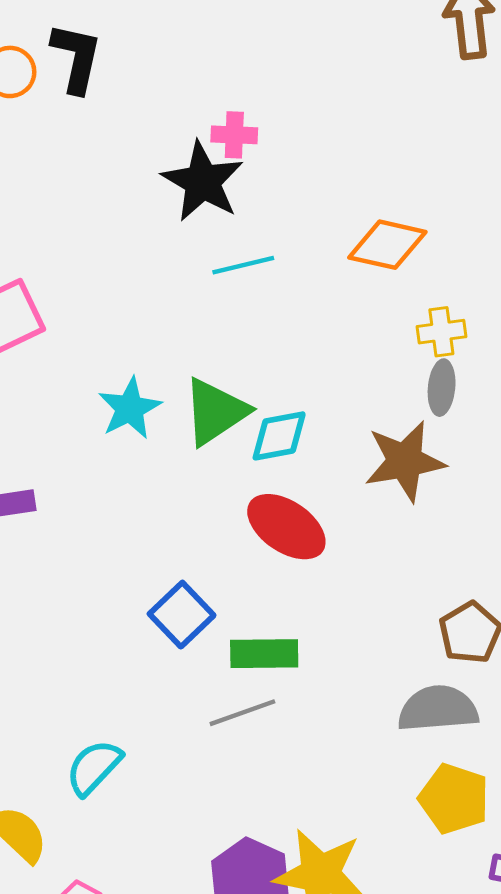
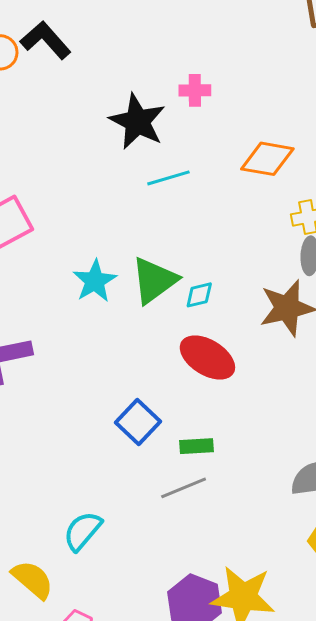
black L-shape: (76, 58) -> (46, 40), turned -51
pink cross: (234, 135) -> (195, 90), moved
cyan diamond: (279, 436) -> (199, 295), size x0.7
green rectangle: (264, 654) -> (197, 446), size x0.7

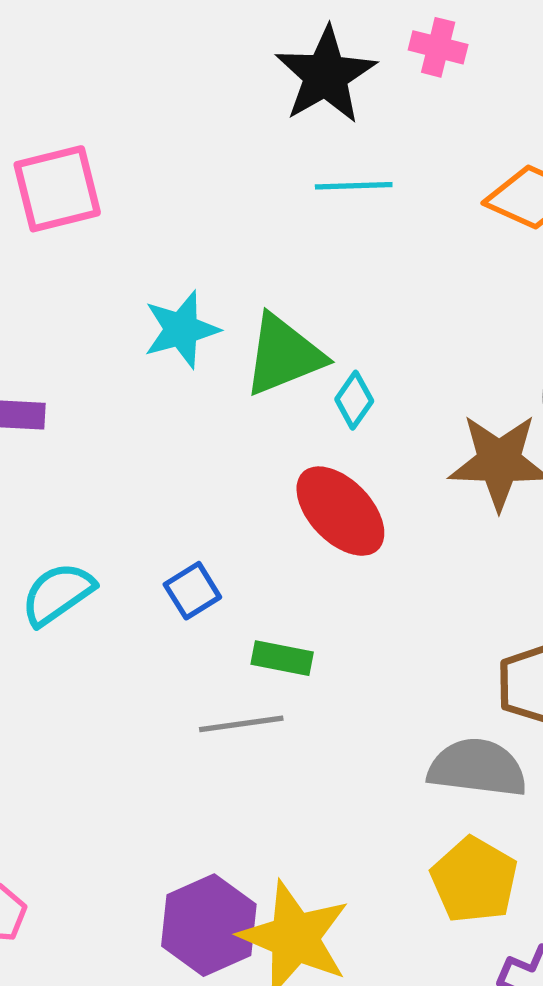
cyan diamond: (199, 295) -> (354, 400), turned -56
blue square: (138, 422) -> (192, 591), size x0.7
cyan semicircle: (83, 531) -> (58, 594), moved

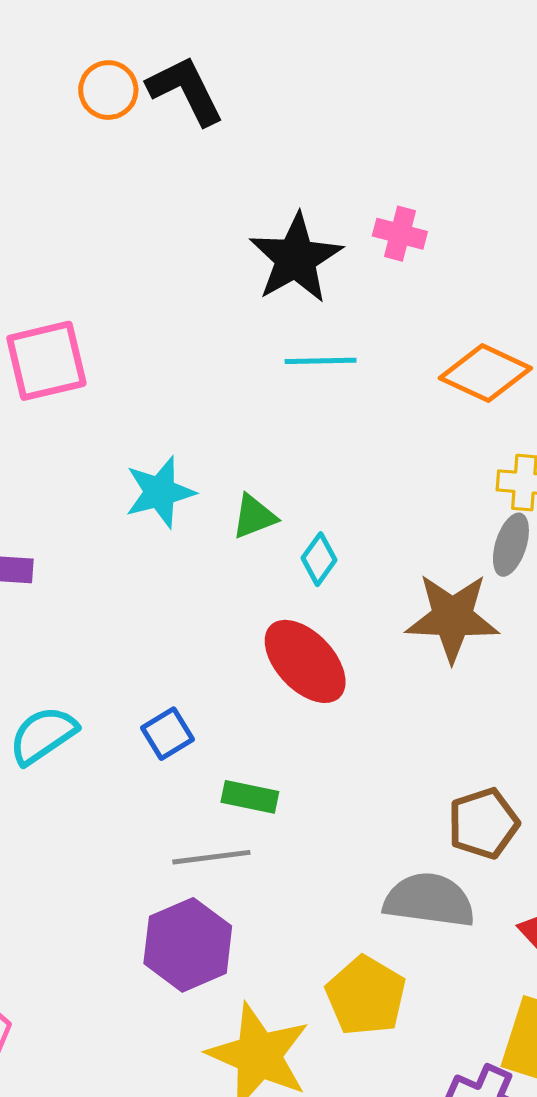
green triangle: (284, 355) -> (254, 517), size x0.6
yellow pentagon: (474, 880) -> (366, 996), moved
purple hexagon: (209, 925) -> (188, 945), moved

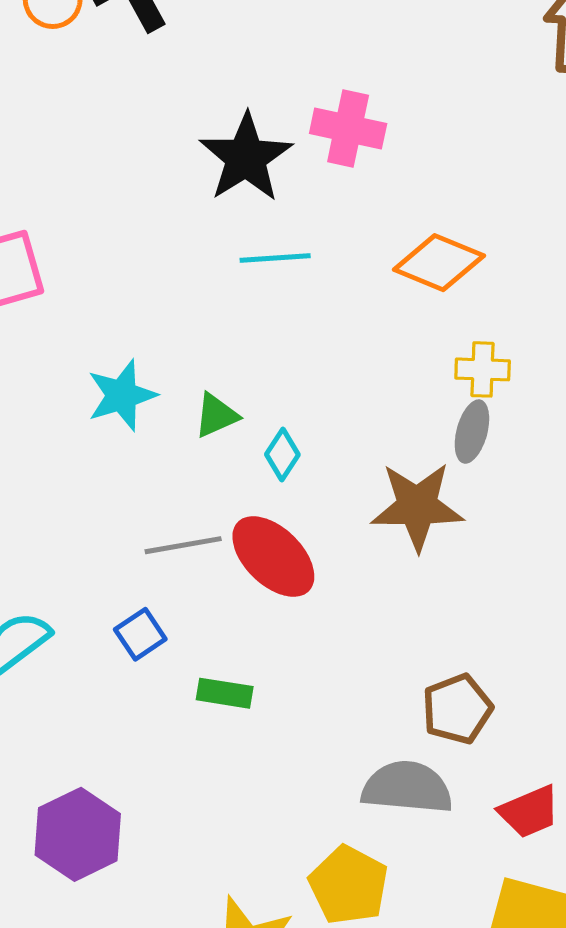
pink cross: (400, 234) -> (348, 129), size x1.4
gray line: (211, 857) -> (183, 545), moved
purple hexagon: (188, 945) -> (78, 834), moved

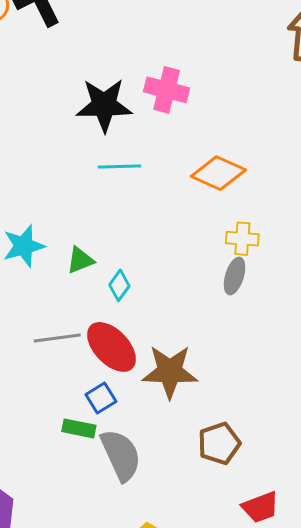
black star: (246, 158) -> (104, 105), turned 30
brown star: (417, 506) -> (170, 372), moved
blue square: (140, 634) -> (101, 398), moved
gray semicircle: (407, 787) -> (121, 455), moved, turned 58

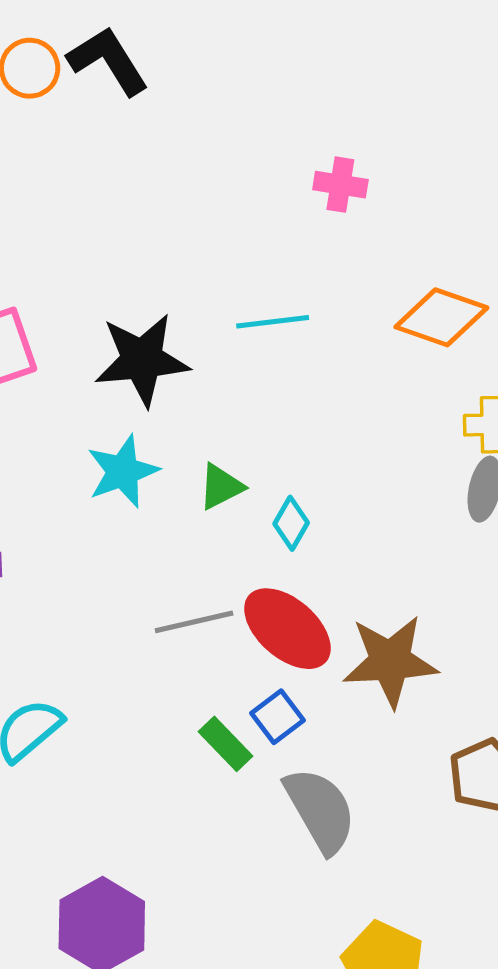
pink cross: (167, 90) -> (340, 185), size x0.7
black star: (104, 105) -> (142, 360), moved
green rectangle: (79, 428) -> (226, 744), moved, turned 40

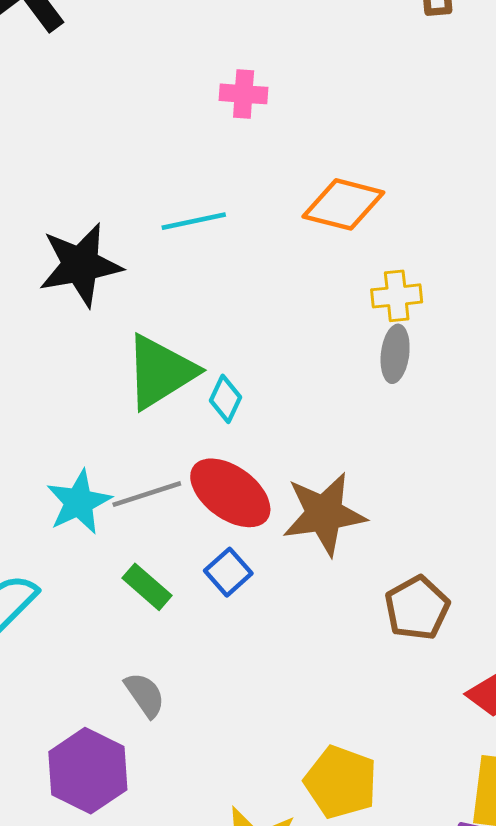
cyan star: (123, 471) -> (79, 502), moved
green triangle: (221, 487) -> (160, 372), size x1.8
green rectangle: (226, 744) -> (147, 587), moved
gray semicircle: (320, 810) -> (145, 695), moved, size x0.6

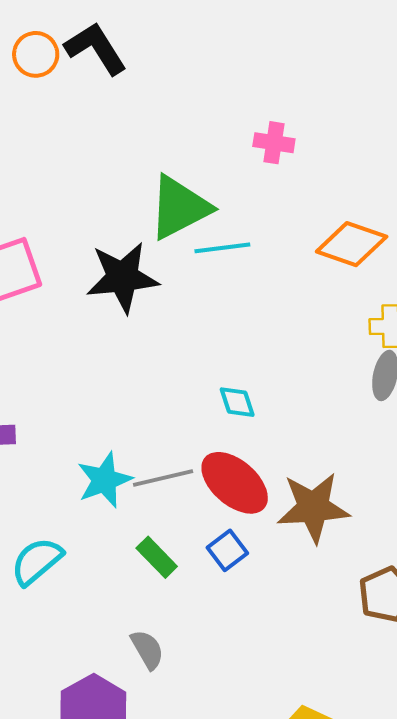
green triangle: (160, 372) -> (179, 207), moved
cyan diamond: (226, 399) -> (237, 402), turned -48

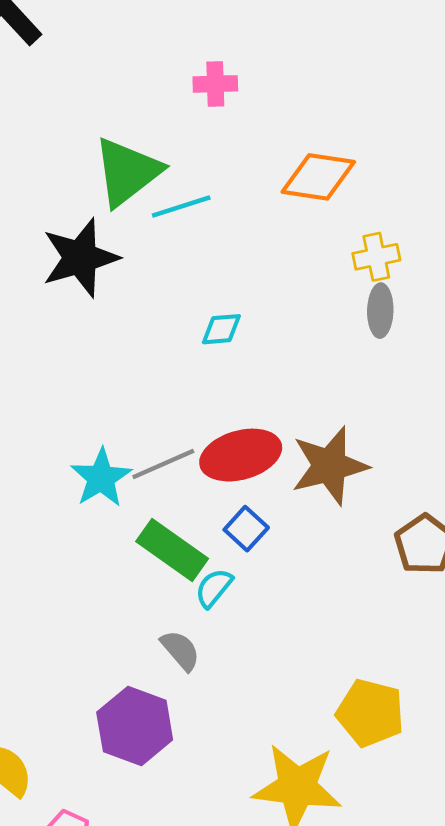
cyan diamond: (237, 402) -> (221, 329), moved, turned -66
red ellipse: (235, 483) -> (241, 455), turned -46
green rectangle: (157, 557) -> (172, 550), size x1.5
cyan semicircle: (37, 561) -> (214, 588), moved, size x0.7

